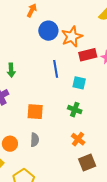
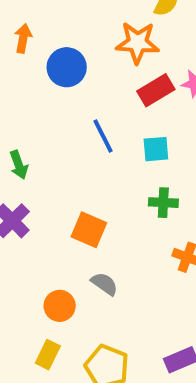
orange star: (72, 37) -> (137, 43), moved, turned -30
orange square: (35, 112) -> (89, 230), turned 36
gray semicircle: (35, 140) -> (104, 284), turned -40

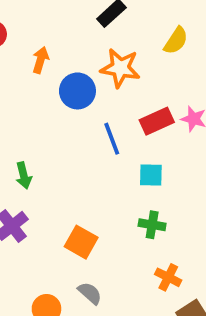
orange star: (137, 43) -> (120, 68), moved
blue line: (103, 136) -> (112, 139), moved

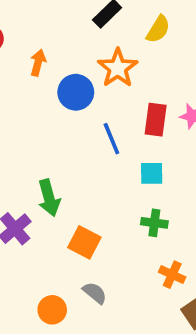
yellow semicircle: (176, 41) -> (158, 29), moved
orange star: (120, 68) -> (118, 68), turned 30
red rectangle: (157, 121) -> (156, 120), turned -56
green arrow: (24, 175) -> (49, 198), moved, size x1.4

